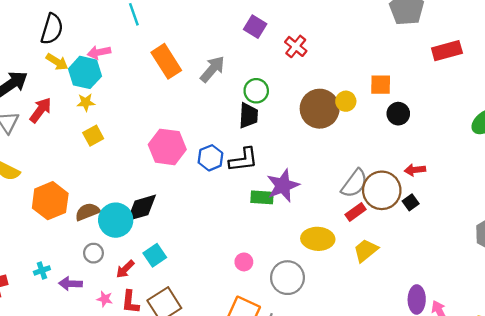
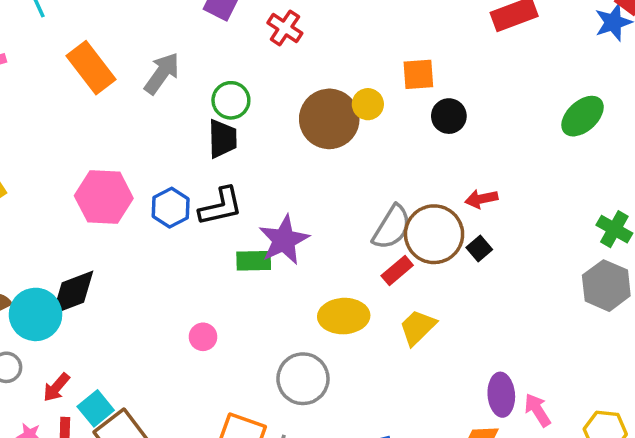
cyan square: (155, 255) -> (96, 408), moved
pink circle: (244, 262) -> (203, 337), moved

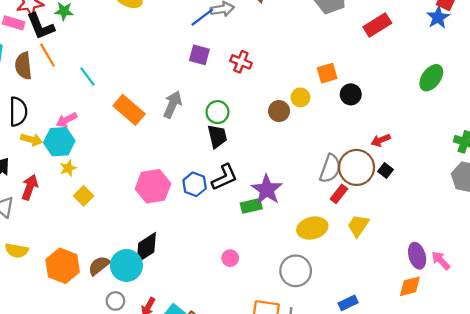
brown circle: (329, 119) -> (279, 111), size x0.6

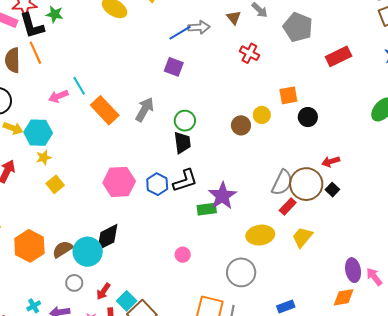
red cross: (241, 62) -> (249, 53), moved
cyan line: (88, 77) -> (79, 86), moved
pink arrow: (66, 120) -> (58, 96), moved

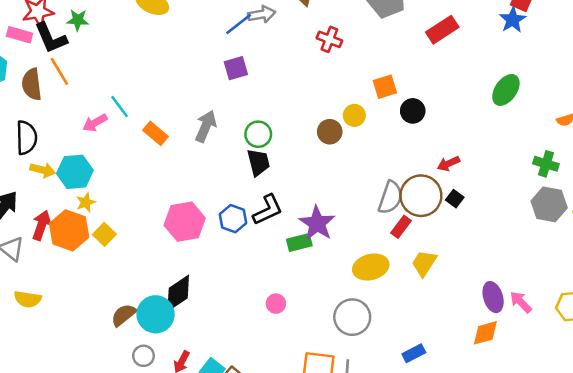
purple square: (174, 67) -> (236, 68), turned -30
orange rectangle: (105, 110) -> (155, 133), size x0.7
orange hexagon: (29, 246) -> (69, 230), moved

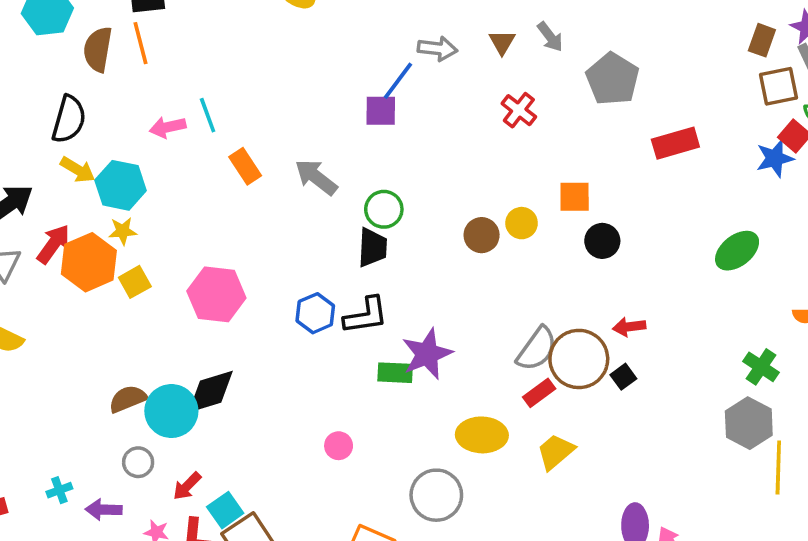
blue line: (239, 24) -> (398, 81), moved, turned -32
gray arrow: (206, 126) -> (316, 177), turned -92
pink hexagon: (185, 222) -> (216, 294), moved

